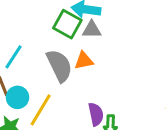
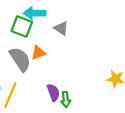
gray triangle: (92, 29) -> (61, 28), moved, turned 42

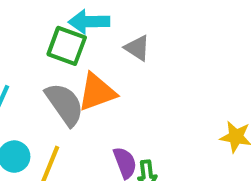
orange triangle: (38, 53) -> (97, 92), size x1.5

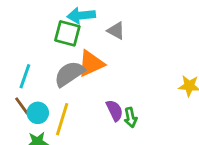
gray semicircle: (65, 104) -> (69, 74), turned -84

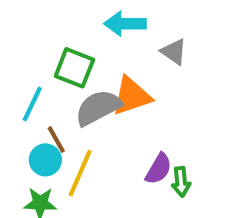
green square: (67, 33) -> (74, 68), moved
brown line: (22, 106) -> (56, 140), moved
purple semicircle: (115, 110) -> (159, 169), turned 50

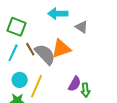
green square: (74, 68) -> (17, 27), moved
gray semicircle: (98, 108) -> (45, 54), turned 75
brown line: (56, 140) -> (30, 49), moved

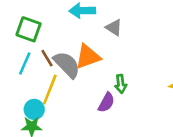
cyan circle: (20, 80) -> (34, 109), moved
yellow line: (37, 86) -> (50, 90), moved
green arrow: (85, 90) -> (121, 84), moved

